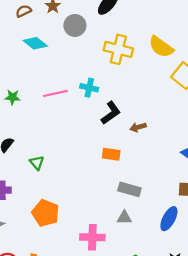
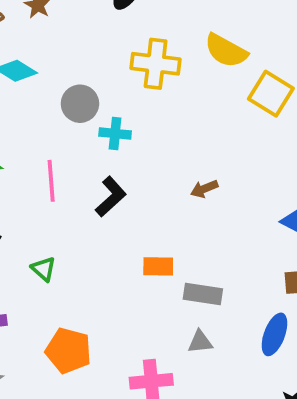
gray circle: (75, 25) -> (80, 104), moved
pink line: (55, 93) -> (51, 181), moved, turned -75
black L-shape: (111, 113) -> (111, 197), moved
orange rectangle: (111, 154) -> (158, 266), moved

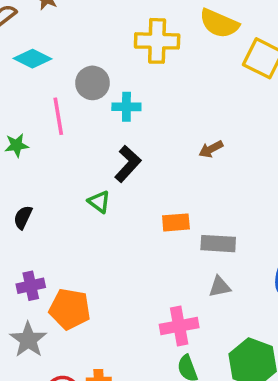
pink line: (51, 181) -> (58, 116), moved
green triangle: (44, 269) -> (99, 202), moved
orange pentagon: (68, 351) -> (70, 309), moved

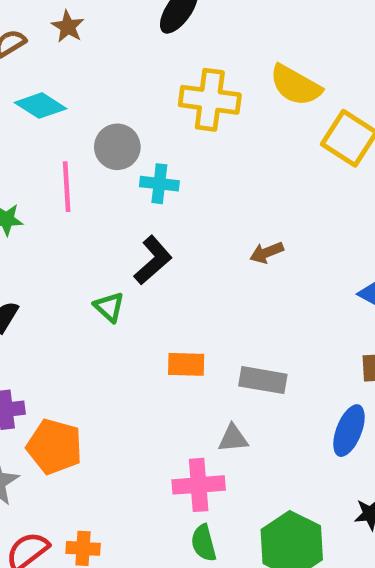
orange rectangle: (176, 222) -> (186, 364), moved
gray triangle: (220, 287) -> (233, 438), moved

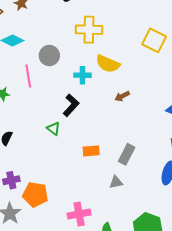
yellow semicircle: (296, 85) -> (108, 64), moved
cyan cross: (159, 184) -> (82, 75), moved
gray rectangle: (263, 380) -> (127, 154), turned -66
pink cross: (199, 485) -> (79, 214), moved

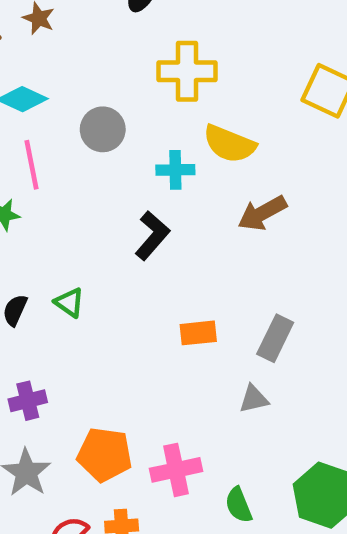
pink line: (28, 76) -> (32, 165), moved
brown arrow: (122, 96) -> (262, 213), size x1.5
green triangle: (53, 129) -> (69, 303), moved
orange pentagon: (35, 195) -> (105, 455), moved

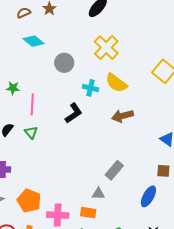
yellow cross: (187, 71) -> (106, 48), turned 30
pink line: (32, 165) -> (32, 104), moved
orange rectangle: (198, 333) -> (88, 213), moved

